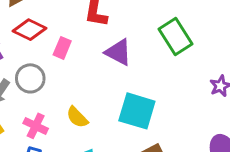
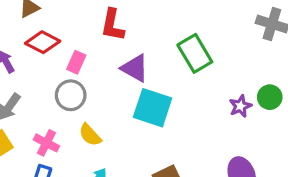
gray circle: (30, 78) -> (71, 95), moved
cyan square: (137, 111) -> (153, 108), moved

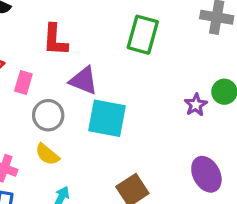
green rectangle: (195, 53) -> (143, 35), moved, turned 54
gray circle: (71, 95) -> (48, 115), moved

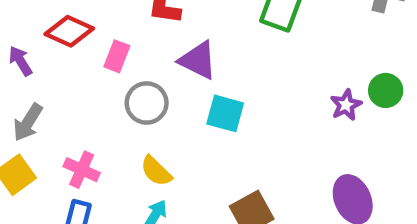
cyan square: (107, 118) -> (225, 113), size x0.7
yellow semicircle: (47, 154) -> (156, 171), moved

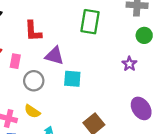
green circle: (386, 90) -> (144, 35), moved
yellow semicircle: (156, 171) -> (32, 111), moved

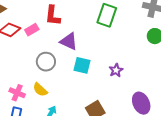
pink rectangle: (15, 61) -> (32, 30), moved, turned 40
purple star: (129, 64) -> (116, 70), moved

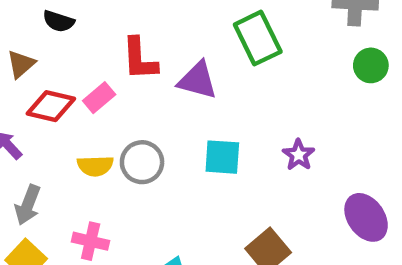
green rectangle: (107, 15) -> (258, 38), turned -35
purple triangle: (69, 41) -> (197, 80), moved
yellow semicircle: (40, 90) -> (95, 166), moved, turned -35

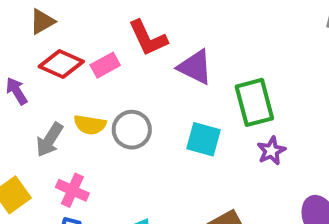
green rectangle: (258, 38) -> (254, 102), moved
red L-shape: (140, 59) -> (148, 38), turned -33
gray arrow: (28, 205) -> (50, 140), moved

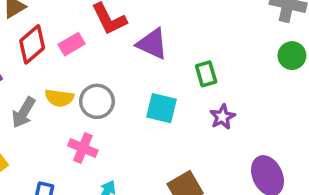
red diamond: (61, 64) -> (32, 44), turned -63
green rectangle: (254, 102) -> (206, 74), size x0.6
pink cross: (72, 190) -> (83, 148), moved

